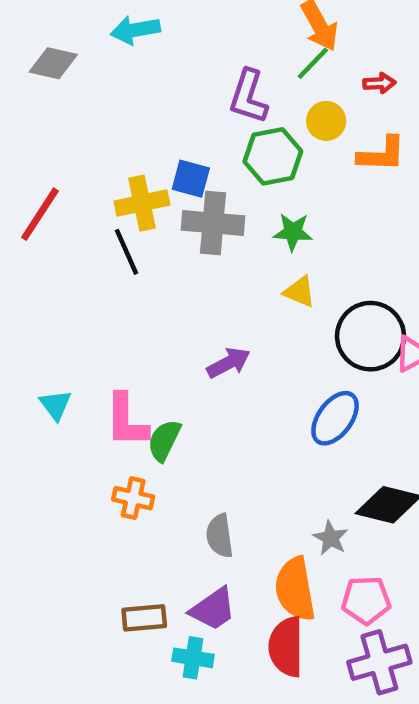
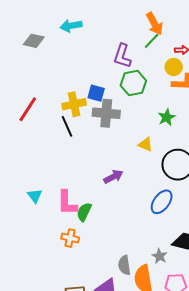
yellow circle: (326, 121) -> (174, 67), moved
green star: (293, 232) -> (167, 117), moved, turned -30
gray semicircle: (220, 536) -> (124, 265), moved

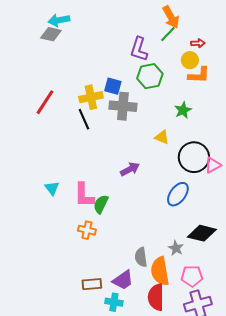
cyan arrow: (71, 26) -> (59, 20), moved

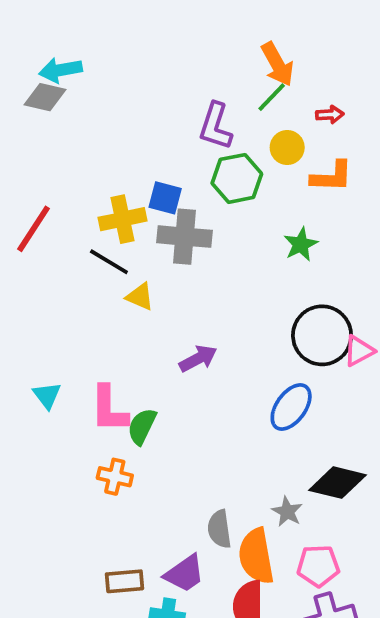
yellow circle: (190, 60) -> (287, 147), moved
black line: (84, 119) -> (109, 262), turned -35
yellow triangle: (162, 137) -> (140, 297), moved

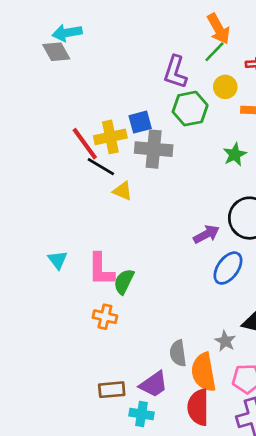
gray diamond: (45, 97) -> (56, 52), turned 48
blue square: (165, 198) -> (140, 122), turned -30
red line: (33, 229) -> (85, 144), moved, turned -69
purple arrow: (198, 359) -> (206, 234), moved

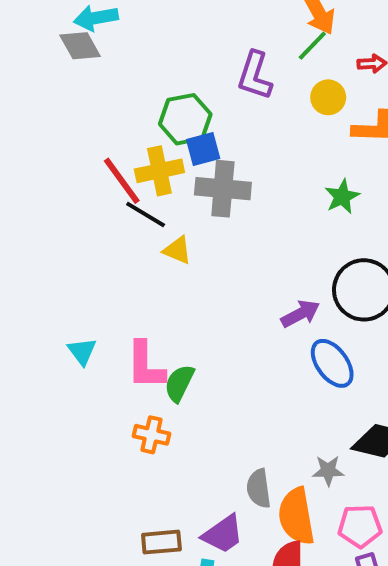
green hexagon: (190, 109) -> (185, 119), moved
blue ellipse: (228, 268) -> (332, 363), turned -72
gray star: (225, 341) -> (328, 471), turned -30

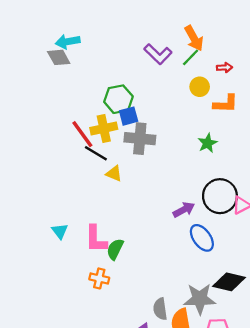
purple L-shape: (255, 75) -> (158, 54), moved, turned -64
gray star: (328, 471) -> (200, 299), size x1.8

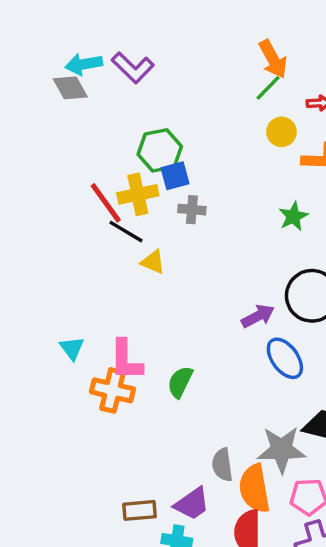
purple L-shape: (158, 54) -> (133, 68), moved
gray cross: (140, 139) -> (192, 210), size x0.6
green semicircle: (115, 249) -> (180, 382), moved
orange cross: (99, 278) -> (112, 390), moved, size x1.4

